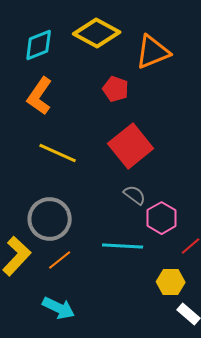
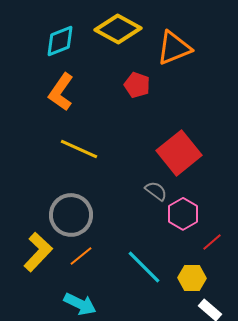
red square: (131, 146) -> (179, 153), moved
cyan line: (123, 246) -> (144, 267), moved, turned 42

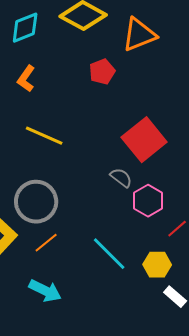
red pentagon: (137, 85) -> (102, 72), turned 30
orange L-shape: (61, 92) -> (26, 79), size x0.7

